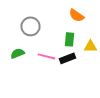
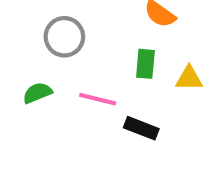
black rectangle: (68, 58) -> (141, 128), moved, turned 42

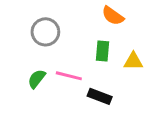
green semicircle: (37, 93) -> (37, 79), moved, turned -30

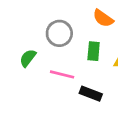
gray circle: (45, 32) -> (59, 33), moved
green semicircle: (37, 79) -> (28, 58), moved

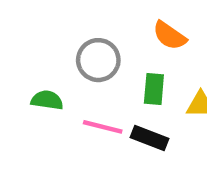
green semicircle: (28, 58) -> (47, 100), turned 60
black rectangle: (91, 94) -> (149, 138), moved

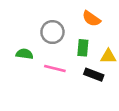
black rectangle: (149, 138) -> (94, 75), moved

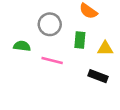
black rectangle: (94, 75) -> (98, 76), moved

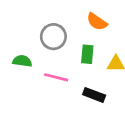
black rectangle: (98, 76) -> (94, 95), moved

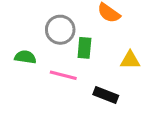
green rectangle: (87, 54) -> (84, 48), moved

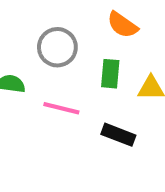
green rectangle: (84, 48) -> (110, 74), moved

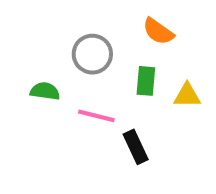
black rectangle: (118, 135) -> (136, 147), moved, turned 44

